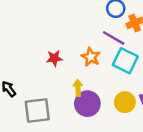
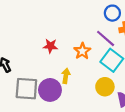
yellow circle: (125, 102) -> (105, 87), moved
purple circle: (87, 104) -> (50, 90), moved

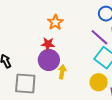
orange star: (82, 51) -> (55, 22), moved
purple circle: (50, 90) -> (49, 60), moved

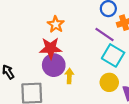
red star: (48, 44) -> (51, 48), size x1.5

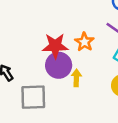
orange star: (56, 24) -> (84, 42), moved

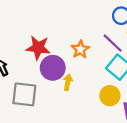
red star: (55, 46) -> (38, 48), moved

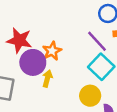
orange star: (80, 49) -> (52, 51), moved

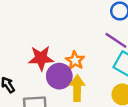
yellow arrow: (47, 78) -> (77, 88), size x1.5

